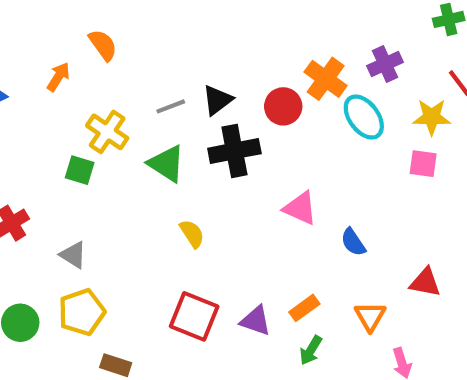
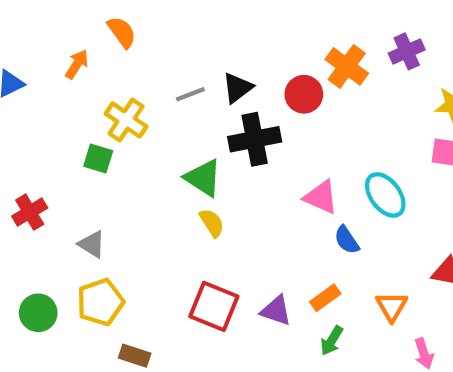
cyan ellipse: (364, 117) -> (385, 195), moved
green triangle: (167, 164) -> (203, 178), moved
blue semicircle: (353, 242) -> (347, 240), moved

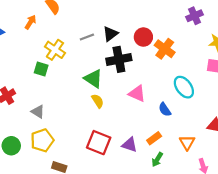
orange cross: (347, 66) -> (165, 49), moved
pink triangle: (321, 197) -> (137, 94), moved

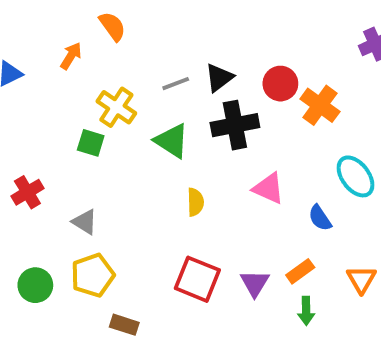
green triangle: (93, 79) -> (172, 141), moved
yellow semicircle: (98, 101) -> (195, 202), turned 32
purple triangle: (130, 145) -> (255, 283), turned 42
green arrow: (157, 160) -> (306, 311), turned -32

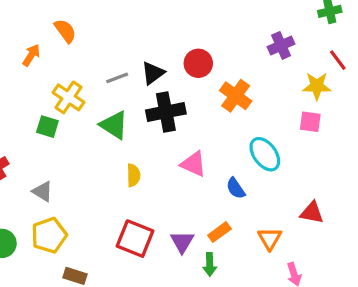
red circle: (280, 84) -> (198, 63), moved
green arrow: (306, 311) -> (210, 265), moved

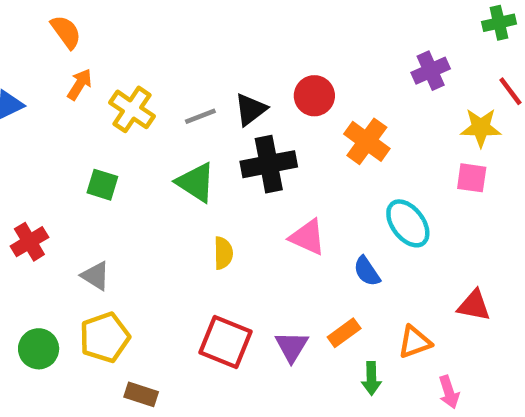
orange semicircle: (65, 31) -> (66, 32), moved
yellow cross: (69, 97) -> (132, 109), moved
orange triangle: (270, 239) -> (415, 342), turned 40
green arrow: (210, 265) -> (371, 378), moved

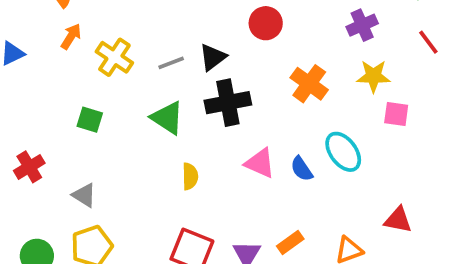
red circle: (314, 96) -> (266, 23), moved
yellow star: (481, 128) -> (373, 76), moved
blue semicircle: (367, 271) -> (302, 169), moved

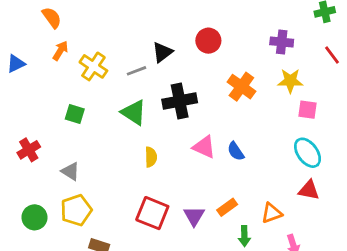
purple cross: (362, 25) -> (282, 42), turned 30
black triangle: (213, 57) -> (162, 52), moved
cyan ellipse: (343, 152) -> (308, 153), moved

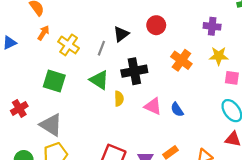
gray line: (137, 71) -> (101, 48), turned -48
green square: (75, 114) -> (54, 81), size x1.5
yellow semicircle: (151, 157) -> (119, 99), moved
gray triangle: (70, 171) -> (51, 125), size x1.6

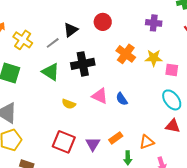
gray line: (101, 48) -> (53, 43), turned 32
yellow star: (219, 56) -> (154, 58), moved
yellow semicircle: (119, 99) -> (69, 104), moved, turned 112

